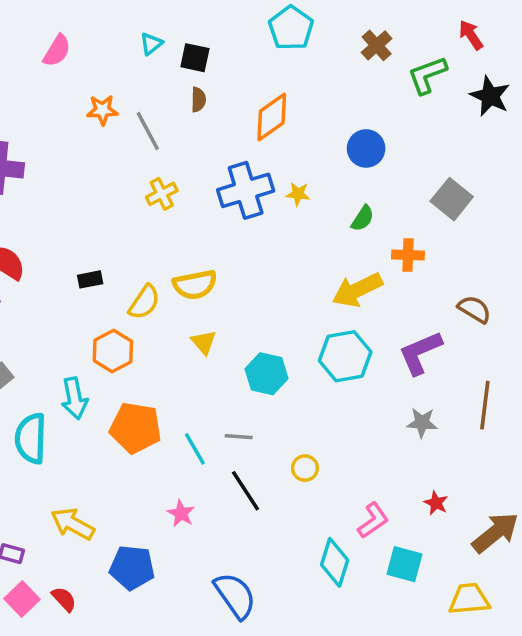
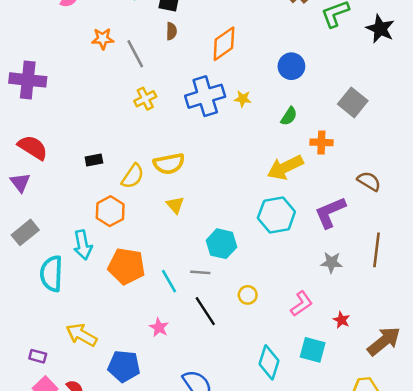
cyan hexagon: (267, 374) -> (221, 244), moved
pink L-shape: (373, 520) -> (301, 304), moved
cyan square: (405, 564) -> (313, 350), moved

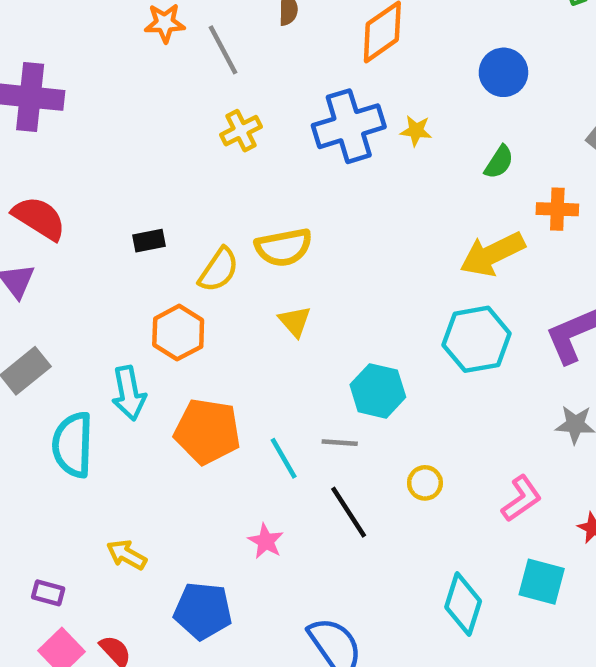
yellow arrow: (81, 335) -> (127, 555), size x0.7

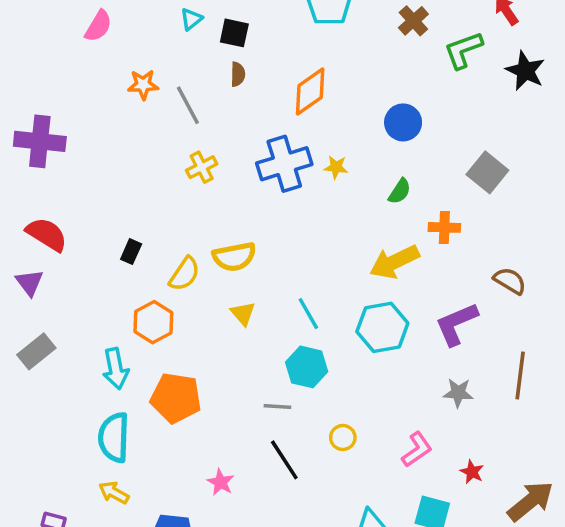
black rectangle: (149, 241) -> (131, 252), turned -55
cyan semicircle: (73, 445) -> (114, 437), moved
cyan line: (284, 458) -> (308, 314), moved

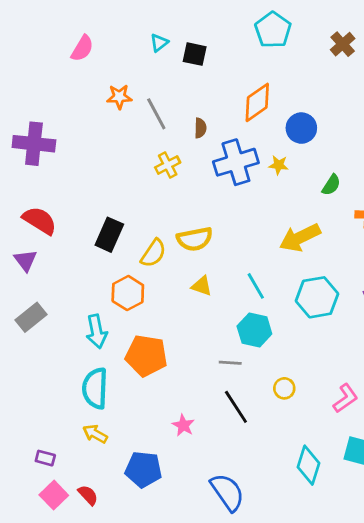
brown semicircle: (238, 74) -> (200, 128), moved
blue circle: (403, 122) -> (301, 128), moved
black rectangle: (131, 252) -> (109, 235), size x1.6
yellow arrow: (394, 262) -> (300, 238), moved
yellow triangle: (243, 314) -> (202, 286), turned -30

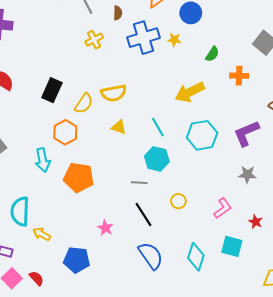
cyan semicircle: (95, 388) -> (20, 211), moved
blue semicircle: (227, 492) -> (151, 256), moved

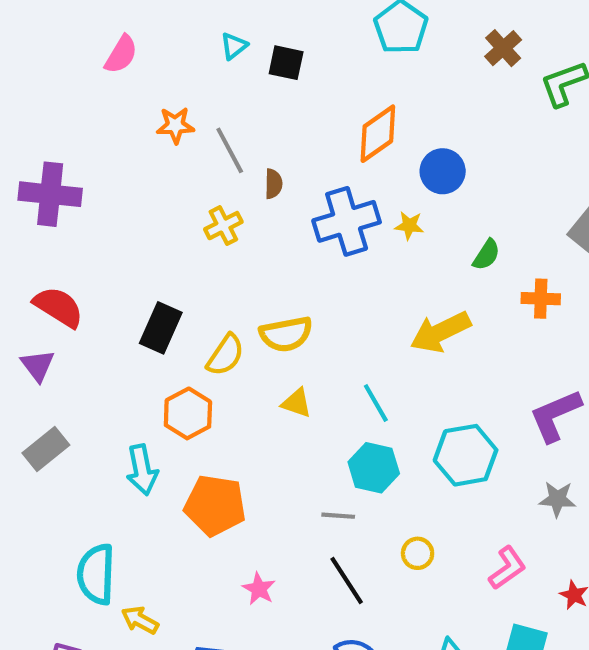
brown semicircle: (118, 13) -> (273, 184), moved
yellow cross: (94, 40) -> (223, 226), moved
cyan hexagon: (202, 135) -> (466, 455), moved
pink star: (105, 228) -> (259, 589), moved

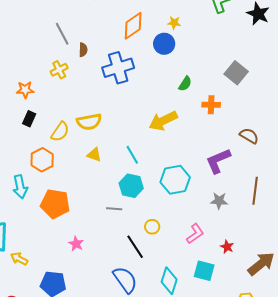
orange star: (175, 125) -> (25, 90), moved
yellow star: (409, 226) -> (174, 23), moved
black rectangle: (161, 328) -> (29, 119), size x0.7
black line: (347, 580) -> (135, 247), moved

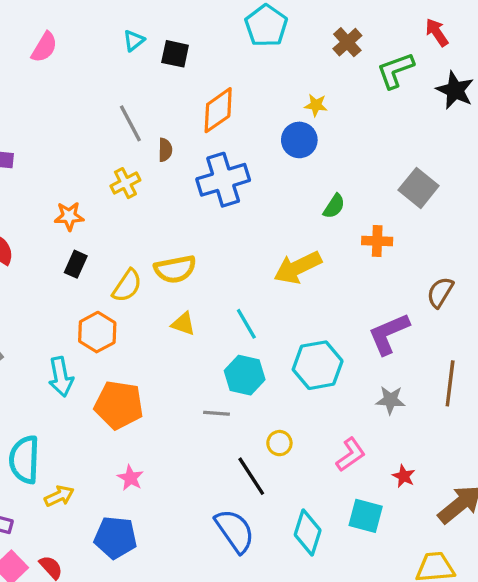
orange diamond: (133, 26) -> (218, 110), moved
brown semicircle: (249, 136) -> (440, 292), turned -90
pink star: (76, 244) -> (130, 478), moved
yellow arrow: (19, 259) -> (59, 496), turned 126

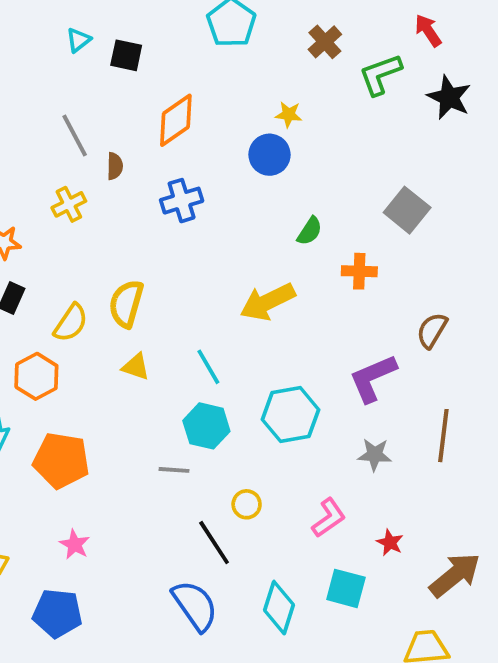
blue cross: (223, 180) -> (182, 201), size x0.7
yellow semicircle: (175, 269) -> (126, 304), turned 117

